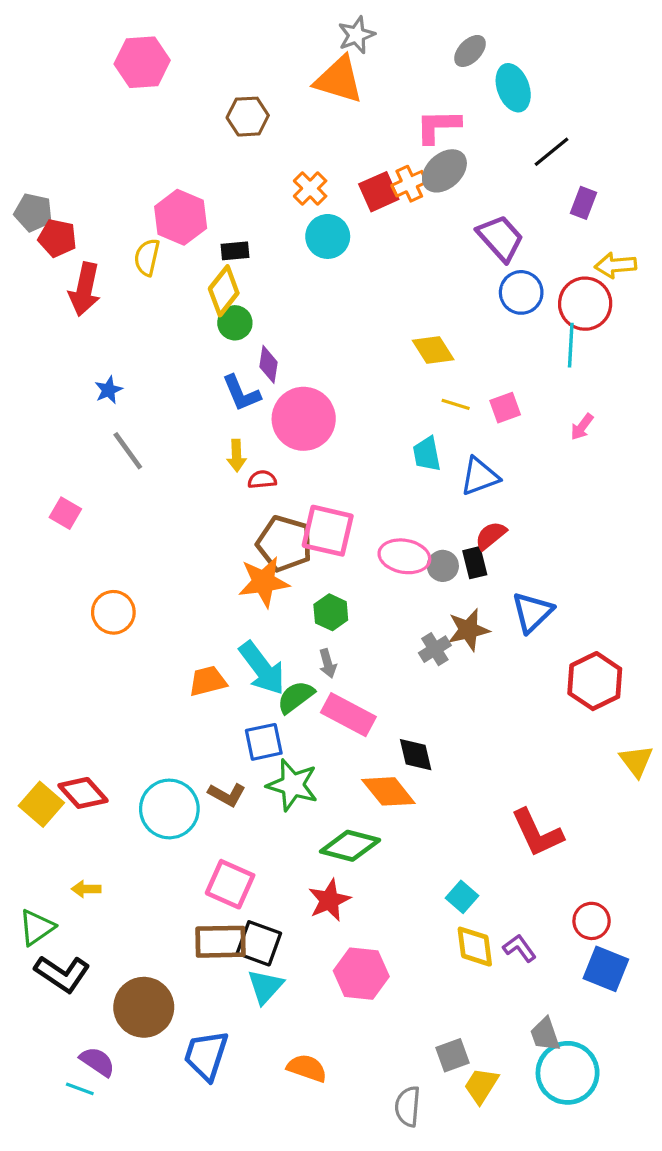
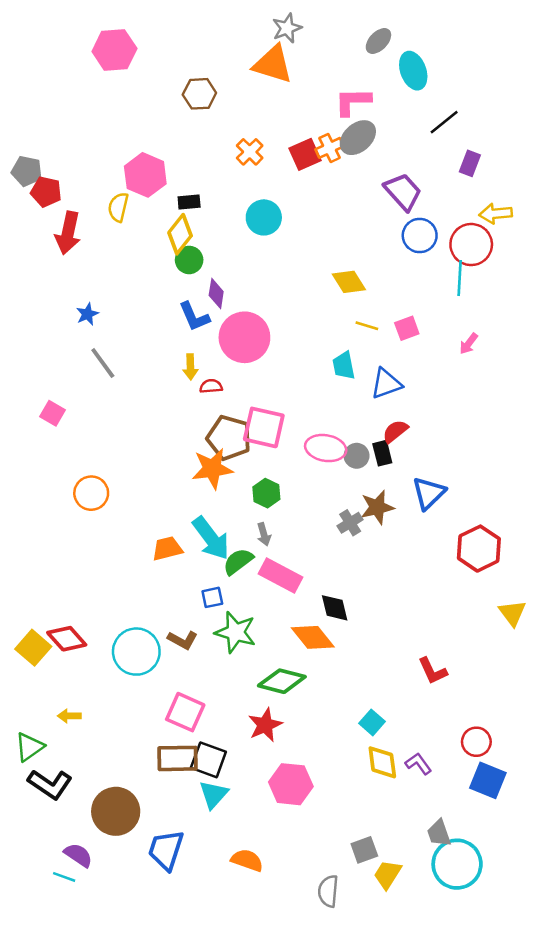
cyan circle: (328, 236) -> (264, 217), moved
blue square: (264, 742) -> (212, 597), size x0.7
red L-shape: (537, 833) -> (433, 671), size x0.7

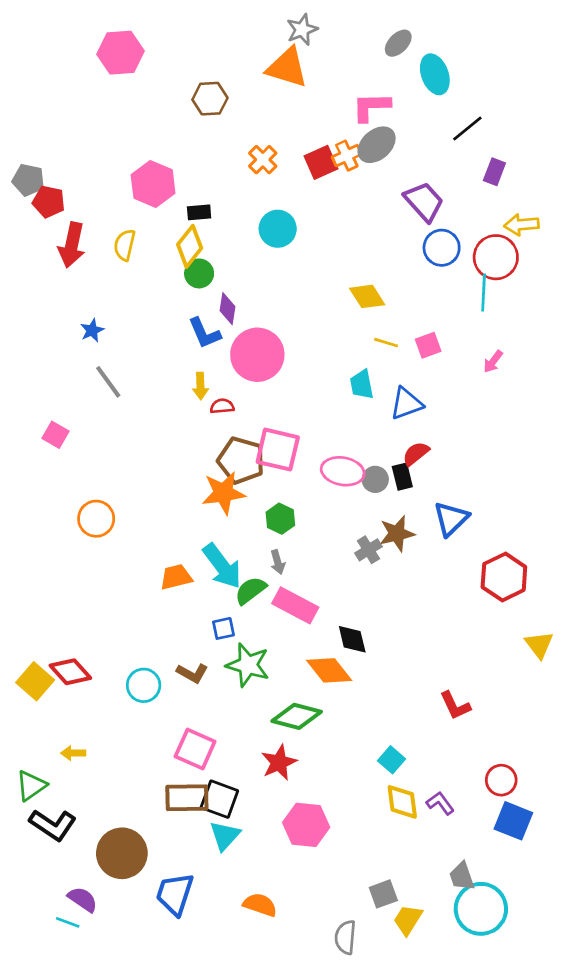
yellow semicircle: (118, 207) -> (125, 245), moved
cyan circle: (136, 652) -> (144, 685), size x0.7

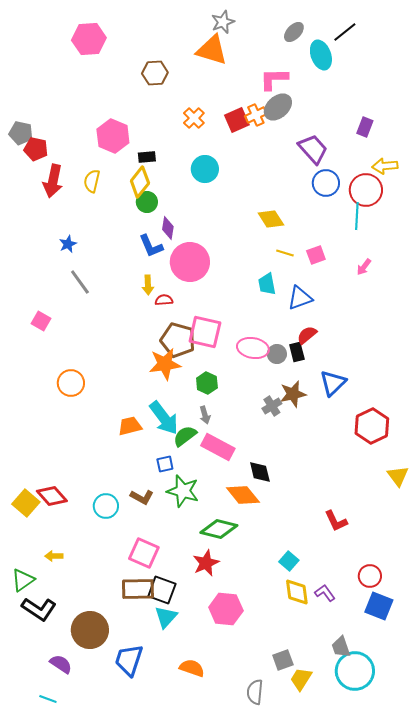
black line: (467, 128) -> (345, 32), moved
cyan line: (68, 922) -> (48, 699), moved

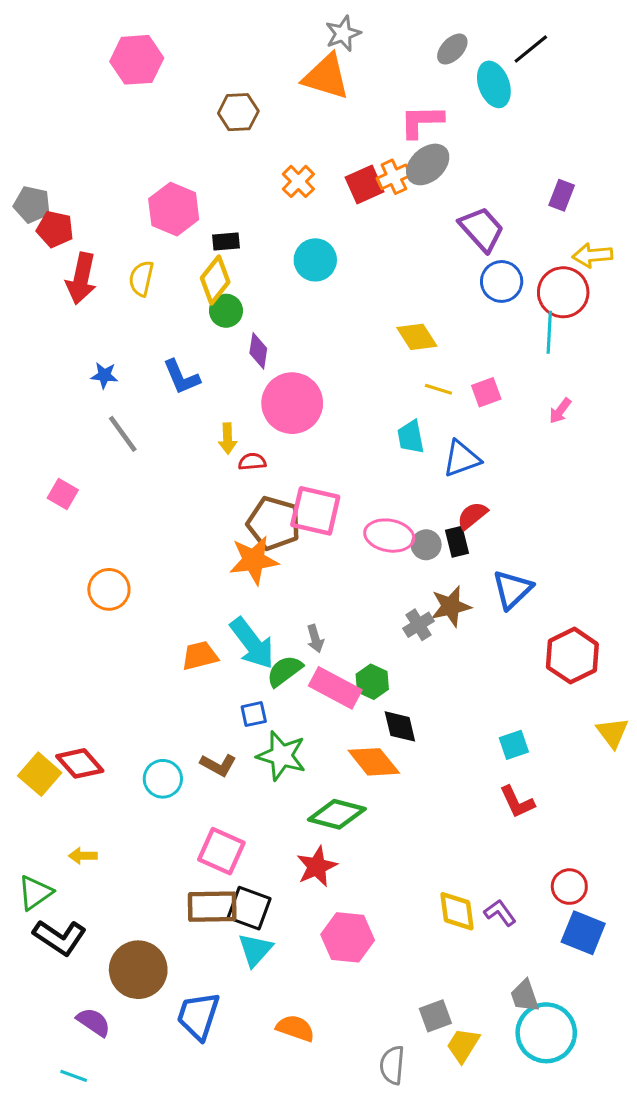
blue star: (68, 244) -> (104, 375), turned 30
blue L-shape: (151, 246) -> (181, 377), moved
green hexagon: (207, 383) -> (372, 682), moved
cyan square: (289, 561) -> (514, 745), moved, turned 30

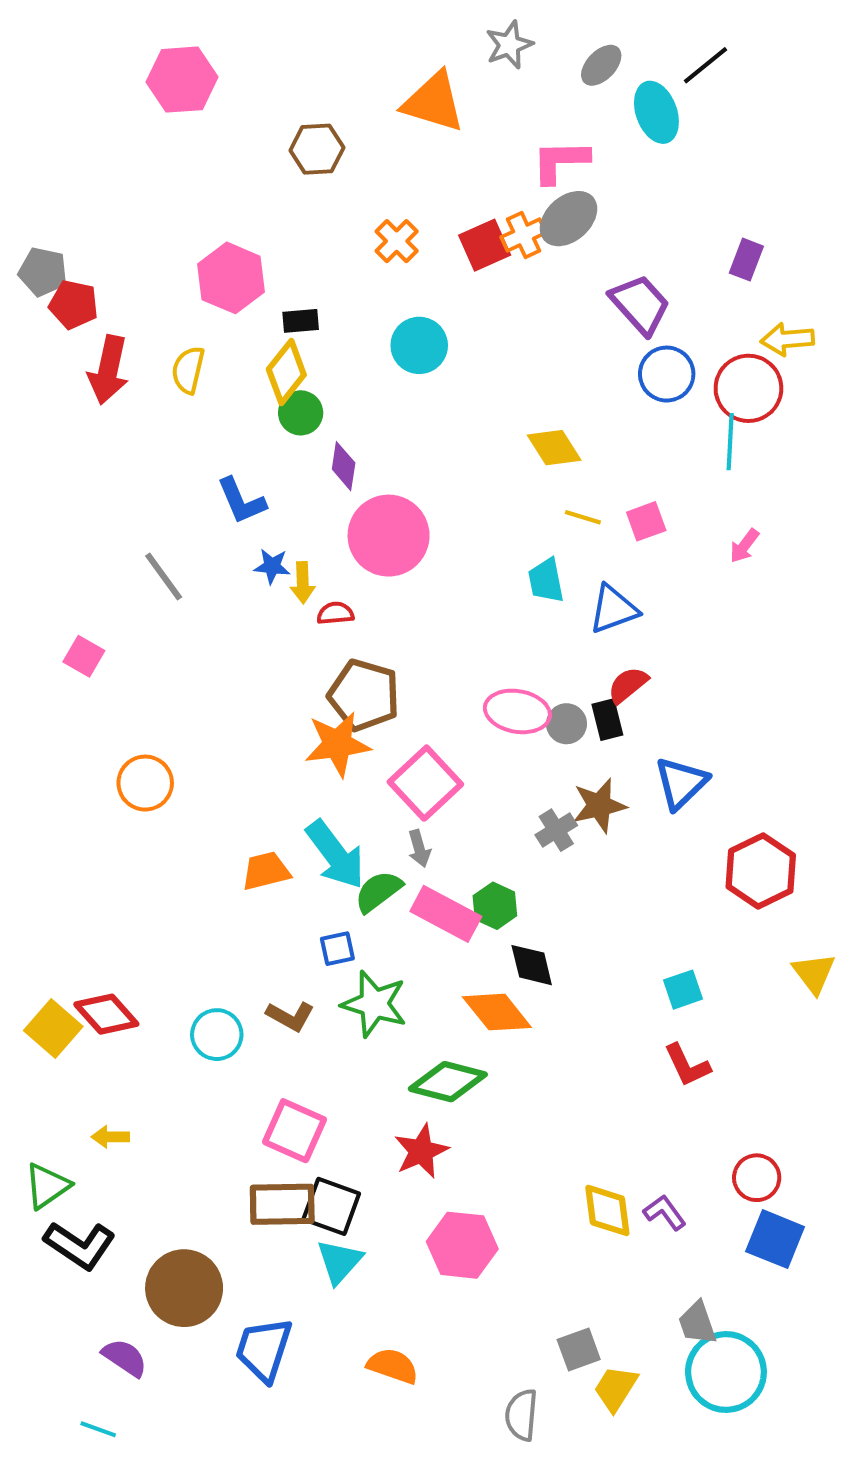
gray star: (343, 34) -> (509, 45), moved
blue star: (104, 375) -> (272, 566), moved
pink square: (315, 511) -> (425, 783), moved, turned 34

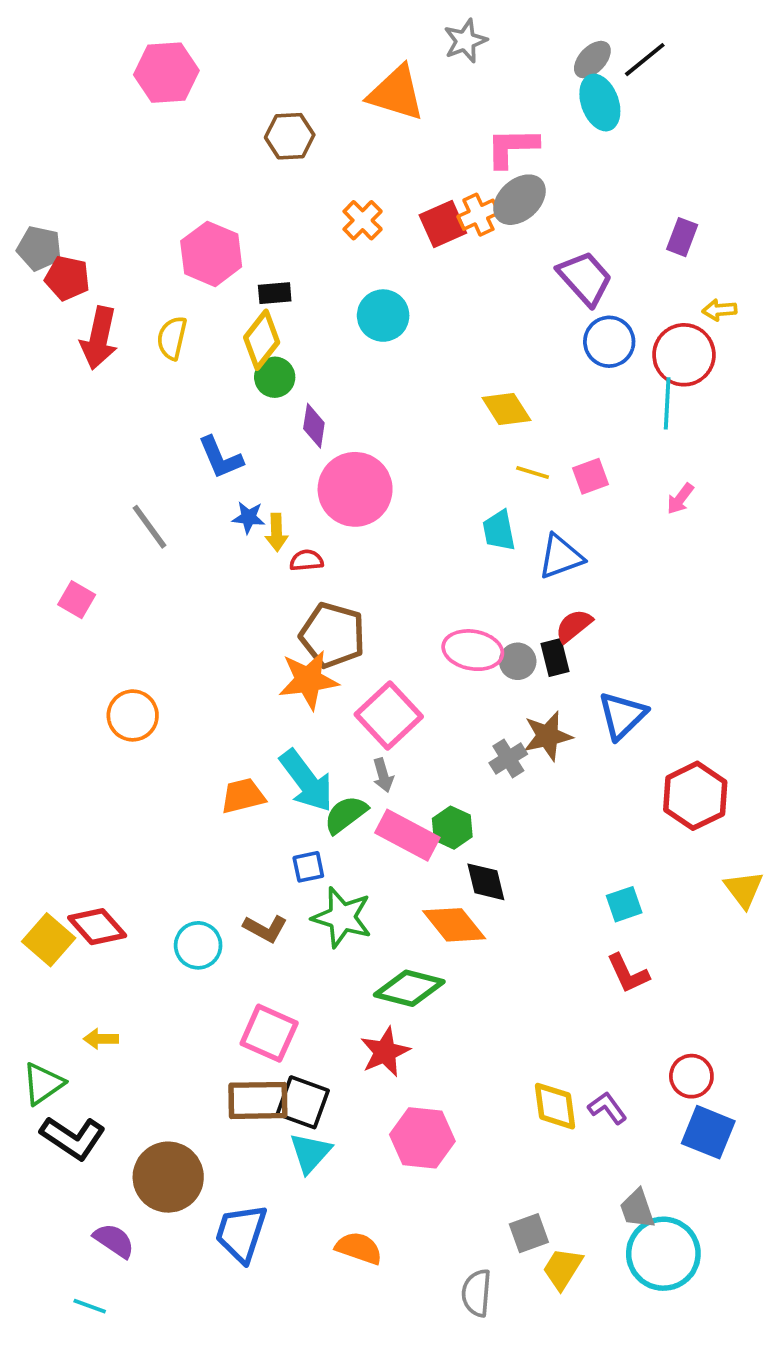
gray ellipse: (601, 65) -> (592, 60), moved
yellow arrow: (787, 339) -> (719, 310), size x0.7

